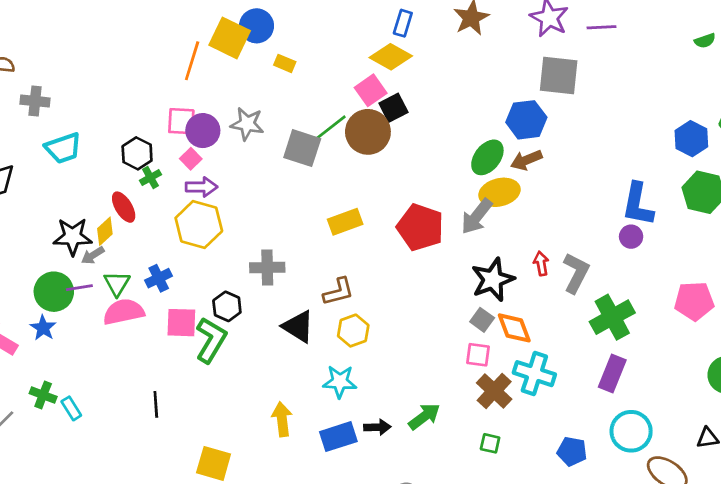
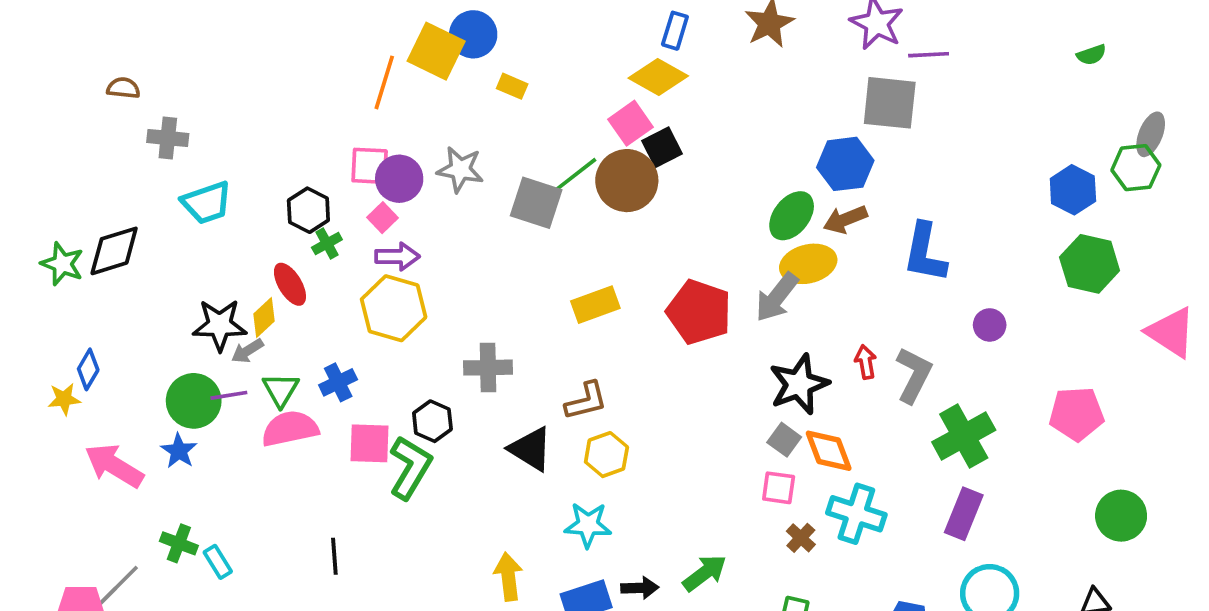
purple line: (602, 27) -> (929, 55), moved
blue L-shape: (638, 204) -> (925, 253), moved
brown cross: (494, 391) -> (801, 538), size x0.6

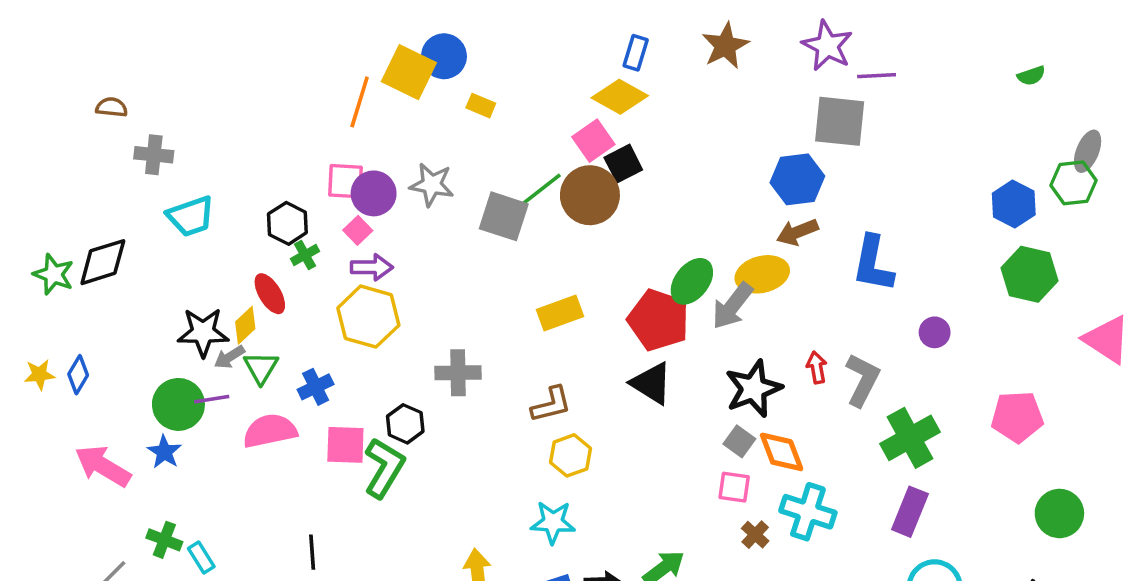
green ellipse: (792, 216) -> (692, 281), moved
green triangle: (281, 390) -> (261, 368), moved
yellow star: (64, 399) -> (39, 375), moved
black triangle: (531, 449) -> (651, 383), moved

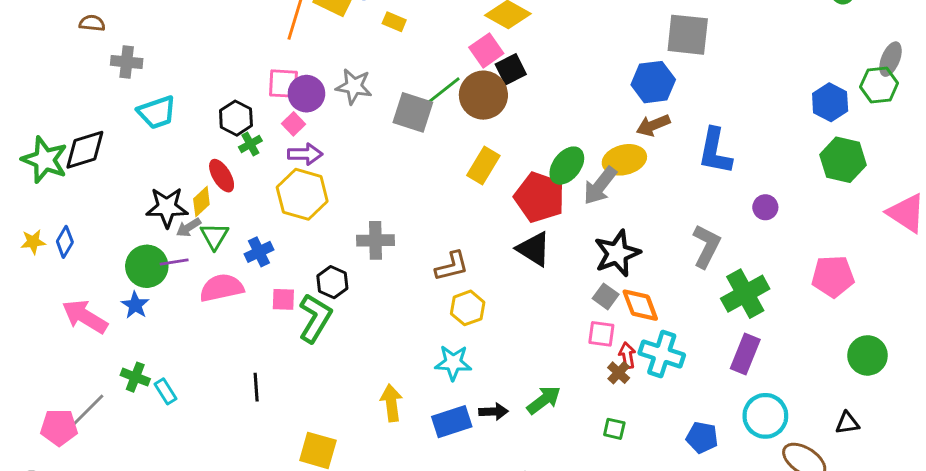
green star: (54, 274) -> (45, 160), size x1.4
yellow rectangle: (560, 313) -> (483, 166), moved, turned -39
red arrow: (817, 368) -> (627, 355), moved
pink square: (345, 445) -> (283, 299), size x0.7

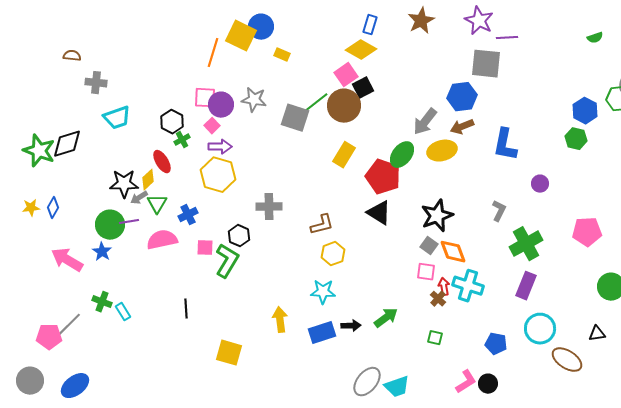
green hexagon: (843, 160) -> (576, 139), moved, size x0.7
gray arrow: (600, 186) -> (425, 122), moved
gray L-shape: (706, 246) -> (499, 211), size x0.7

